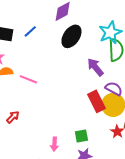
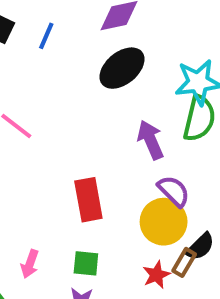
blue line: (30, 31) -> (46, 36), turned -40
red rectangle: (96, 101) -> (88, 200), moved

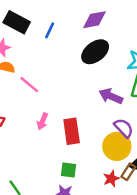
purple arrow: (150, 140) -> (111, 96), turned -45
pink arrow: (30, 264) -> (43, 121), moved

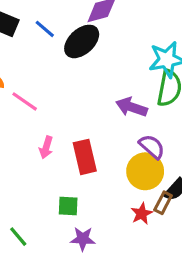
blue line: (50, 30) -> (45, 29), turned -70
black ellipse: (95, 52) -> (82, 41), moved
green square: (69, 170) -> (68, 206), moved

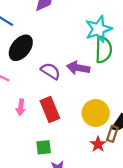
black ellipse: (82, 41) -> (21, 48), moved
purple semicircle: (152, 147) -> (50, 71), moved

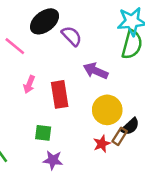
purple arrow: (78, 68) -> (96, 71), moved
purple semicircle: (50, 71) -> (72, 36), moved

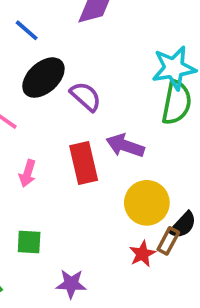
red rectangle: (60, 94) -> (84, 163), moved
green square: (43, 133) -> (29, 242), moved

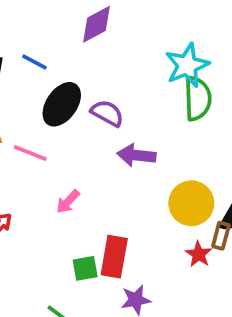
purple arrow: (125, 146) -> (136, 155), moved
red rectangle: (84, 163) -> (114, 257), moved, turned 36
pink arrow: (27, 173) -> (68, 202), turned 40

